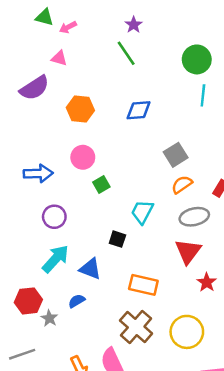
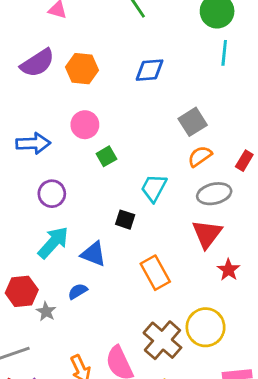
purple semicircle: (34, 88) -> (37, 63), moved
orange rectangle: (143, 285) -> (155, 273), turned 48
brown cross: (136, 327) -> (162, 340), moved

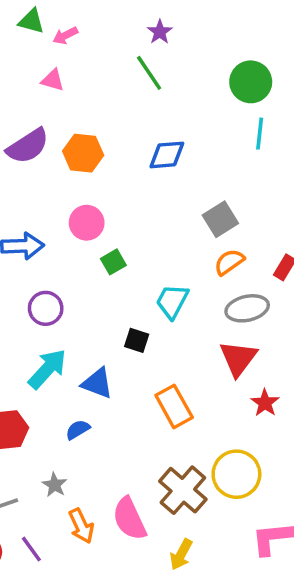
gray star: (46, 311) -> (55, 485), moved

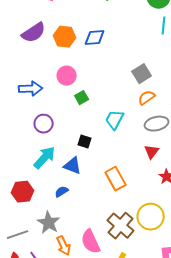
blue diamond: (167, 155) -> (95, 38), moved
black square: (137, 340) -> (85, 142), moved
red triangle: (238, 358) -> (152, 152), size x0.7
gray star: (55, 485) -> (49, 223), size x1.6

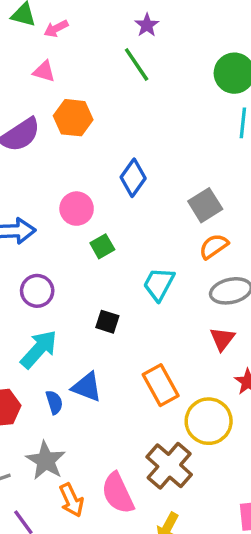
orange hexagon: (65, 37) -> (73, 118), moved
blue diamond: (95, 38) -> (133, 178), moved, turned -50
blue triangle: (73, 166) -> (87, 387), moved
blue semicircle: (62, 192) -> (54, 402), moved, turned 104
yellow circle: (151, 217) -> (209, 421), moved

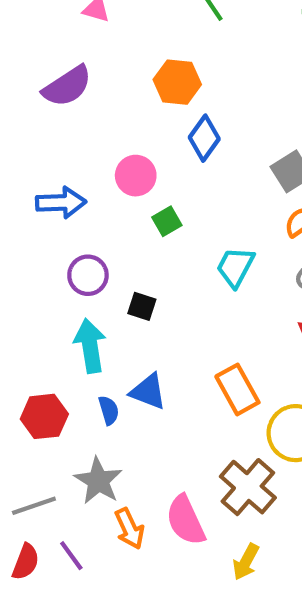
orange hexagon: (73, 118) -> (177, 82), moved
black square: (107, 322) -> (142, 306), moved
cyan arrow: (39, 349) -> (90, 346), turned -51

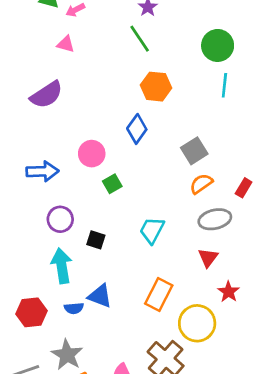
orange hexagon: (177, 82) -> (156, 87), moved
cyan trapezoid: (235, 267) -> (152, 230), moved
orange rectangle: (237, 389) -> (159, 295), turned 56
blue semicircle: (109, 410) -> (74, 308), turned 102

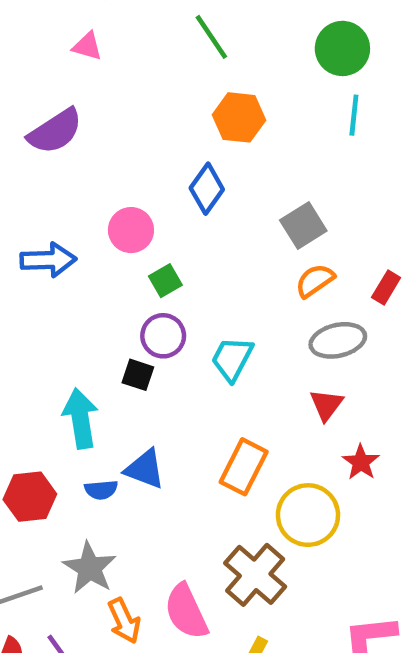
purple circle: (60, 219) -> (163, 336), moved

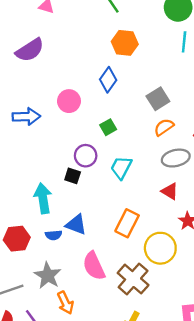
green square: (165, 281) -> (108, 127), moved
red triangle: (326, 405) -> (170, 191), turned -36
pink semicircle: (186, 612) -> (94, 266), moved

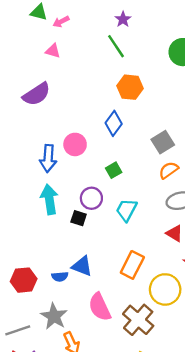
blue arrow: (26, 117) -> (48, 158), moved, turned 96
cyan arrow: (43, 198) -> (49, 199), moved

